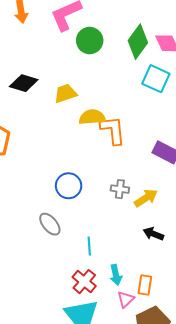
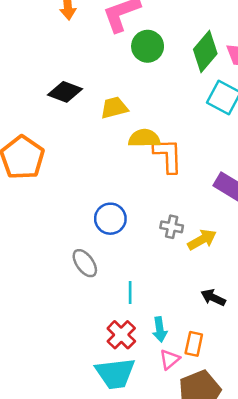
black arrow: (153, 234) -> (213, 298), moved

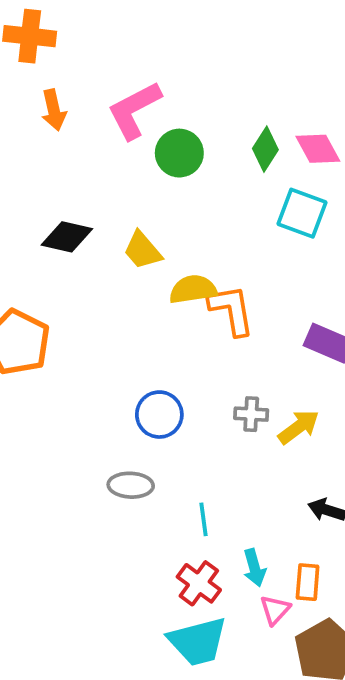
green diamond: (205, 52) -> (265, 149), size x0.7
yellow trapezoid: (114, 108) -> (143, 250), turned -108
gray ellipse: (85, 263) -> (131, 485), turned -44

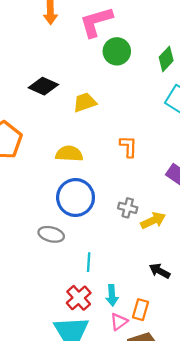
yellow trapezoid: (143, 250) -> (85, 102), turned 100
yellow semicircle: (193, 289) -> (69, 154), moved
orange L-shape: (231, 310) -> (128, 146), size x0.7
blue circle: (159, 415) -> (76, 198), size x1.4

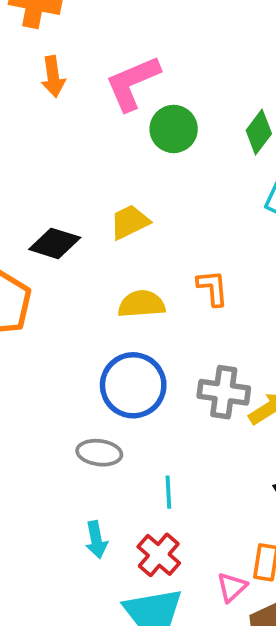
black diamond: (43, 86) -> (55, 243), moved
yellow semicircle: (69, 154) -> (142, 304), moved
gray cross: (128, 208) -> (224, 392), size x1.5
cyan arrow: (112, 295) -> (96, 540), moved

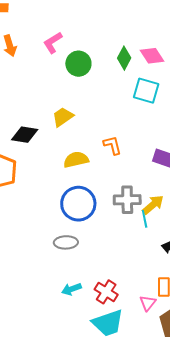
pink L-shape: (133, 83) -> (53, 43), size x0.7
cyan line: (168, 492) -> (145, 219), moved
cyan arrow: (96, 540) -> (72, 289), turned 90

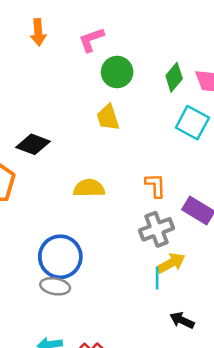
yellow trapezoid: (63, 117) -> (108, 117), moved, turned -85
orange L-shape: (113, 145) -> (156, 185), moved
gray cross: (127, 200) -> (157, 229), moved, turned -32
blue circle: (78, 204) -> (60, 257), moved

